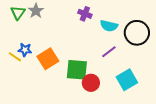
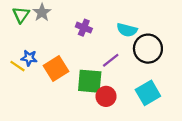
purple cross: (85, 14) -> (84, 28), moved
black circle: (137, 33) -> (148, 49), moved
purple line: (109, 52) -> (111, 60), moved

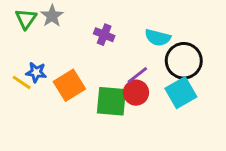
cyan square: (148, 93) -> (181, 93), moved
red circle: (106, 96) -> (136, 93), moved

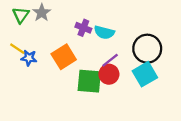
cyan semicircle: (158, 38) -> (104, 32), moved
yellow line: (22, 82) -> (17, 49), moved
orange square: (69, 85) -> (64, 57), moved

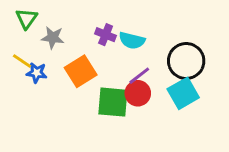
gray star: (42, 13) -> (53, 38), moved, turned -30

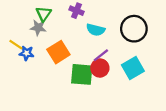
green triangle: (26, 19) -> (44, 14), moved
purple cross: (106, 35) -> (76, 11), moved
black circle: (186, 61) -> (134, 29), moved

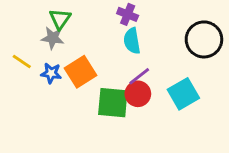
purple cross: (76, 11) -> (128, 14), moved
black circle: (134, 29) -> (204, 39), moved
cyan semicircle: (96, 30) -> (132, 41), turned 66
blue star: (27, 53) -> (51, 73), moved

